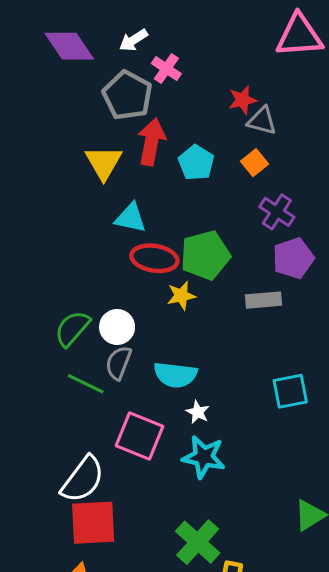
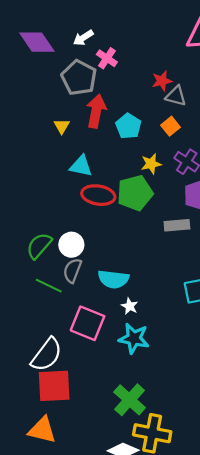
yellow triangle: (104, 163) -> (62, 126), size x0.6
yellow star: (181, 296) -> (151, 164), moved

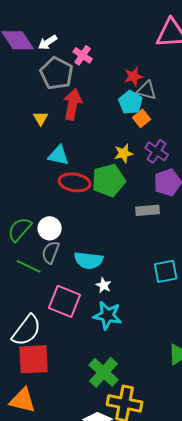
white arrow: (83, 38) -> (48, 42), moved
cyan pentagon: (128, 126) -> (131, 102), moved

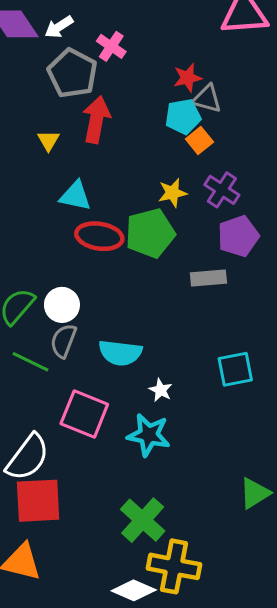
cyan pentagon: (131, 102) -> (183, 117), turned 30
white star: (104, 285) -> (161, 390), moved

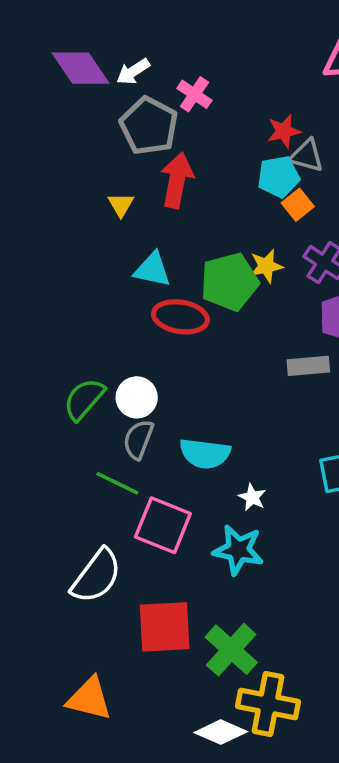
green pentagon: (150, 233) -> (229, 282), moved
green line: (31, 362) -> (117, 483), moved
red square: (38, 501) -> (165, 627), moved

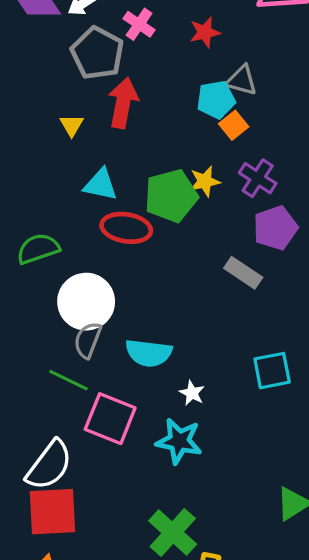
red star: (284, 131) -> (205, 32), moved
gray rectangle: (308, 366) -> (243, 273), turned 39
white circle: (137, 397) -> (86, 302), size x1.5
green semicircle: (84, 399) -> (38, 249), moved, turned 30
red square: (165, 627) -> (52, 512), moved

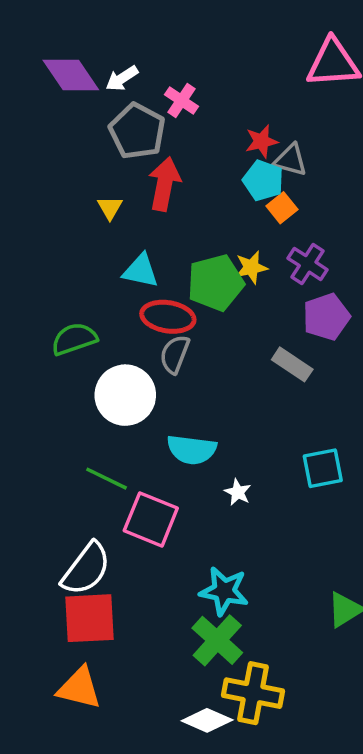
red star: (205, 32) -> (262, 141), moved
cyan pentagon: (216, 100) -> (263, 181), turned 30
gray semicircle: (88, 340) -> (175, 354), moved
cyan star: (179, 441) -> (224, 591), moved

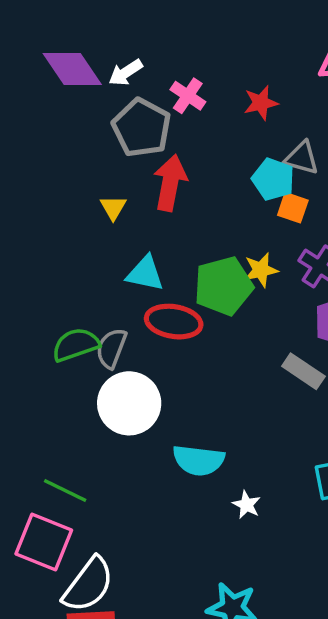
red star: (262, 141) -> (261, 103), moved
orange square: (282, 208) -> (293, 208), turned -32
gray semicircle: (175, 354) -> (111, 348), moved
green line: (107, 479) -> (65, 490), moved
pink square: (151, 519) -> (44, 542), moved

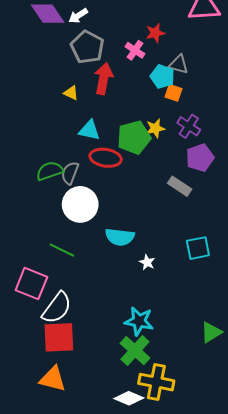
pink cross: (188, 96) -> (135, 50), moved
yellow triangle: (113, 208) -> (71, 93), turned -35
green line: (65, 490) -> (62, 250), moved

